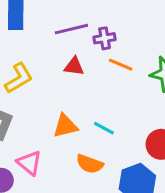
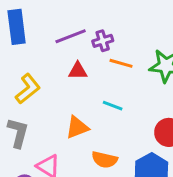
cyan line: (104, 128) -> (113, 106), moved

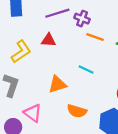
purple cross: (103, 41) -> (82, 19), turned 35
red triangle: (78, 71) -> (49, 40), moved

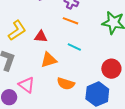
orange line: (95, 37) -> (70, 21), moved
red triangle: (49, 40) -> (41, 37), moved

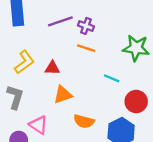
cyan line: (74, 47) -> (112, 78), moved

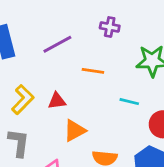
purple cross: (86, 26) -> (110, 27), moved

